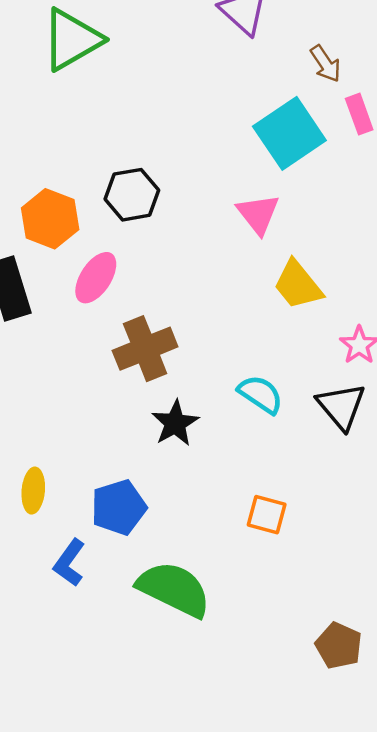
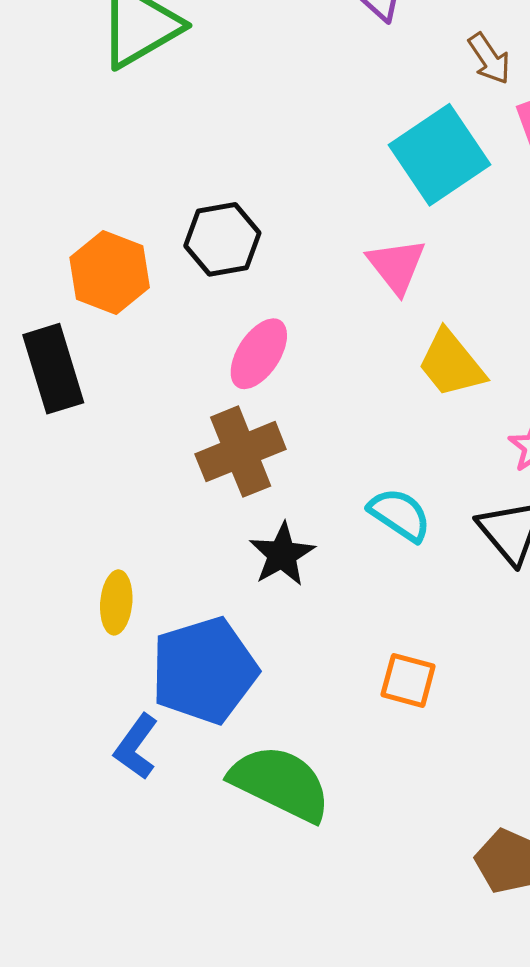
pink ellipse: (96, 278) -> (259, 354), moved
yellow ellipse: (33, 491) -> (116, 602), moved
blue pentagon: (119, 507) -> (204, 670), size x1.4

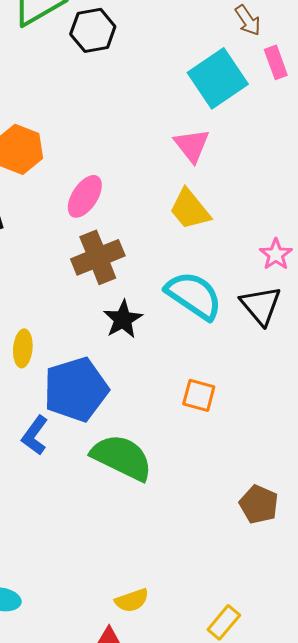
black hexagon: (222, 239) -> (93, 30), moved
pink ellipse: (259, 354) -> (85, 196), moved
yellow trapezoid: (451, 364) -> (190, 209), moved
cyan semicircle: (400, 515) -> (194, 295), size x1.5

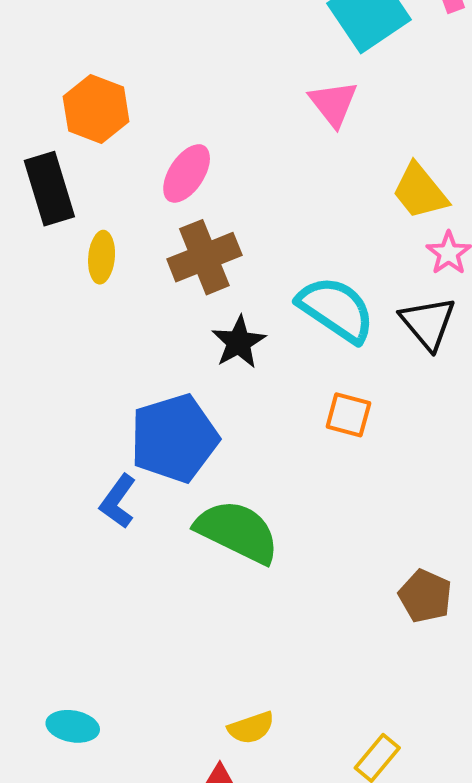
yellow trapezoid: (190, 209) -> (420, 191), moved
yellow ellipse: (23, 348) -> (102, 257), moved
orange square: (199, 395) -> (348, 415), moved

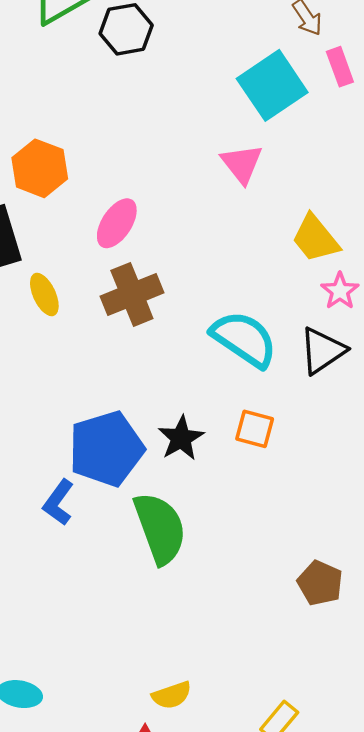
yellow ellipse: (102, 257) -> (44, 295), turned -30
black triangle: (428, 323) -> (322, 351), turned 36
black star: (239, 342) -> (181, 438), moved
green semicircle: (237, 532) -> (160, 528), turned 44

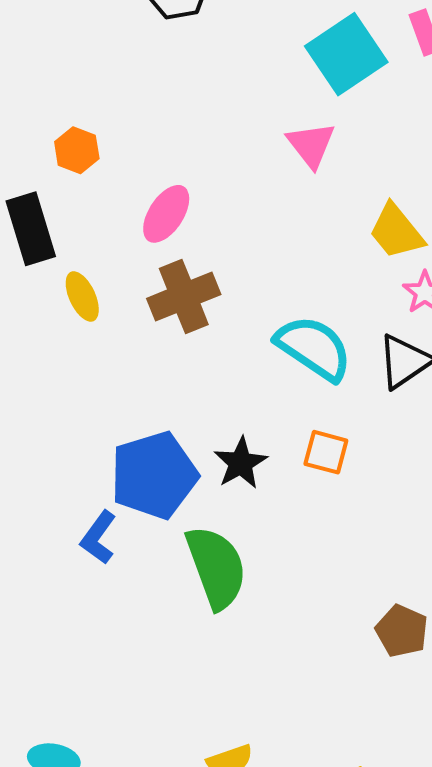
orange hexagon: (40, 168) -> (77, 150), size x0.7

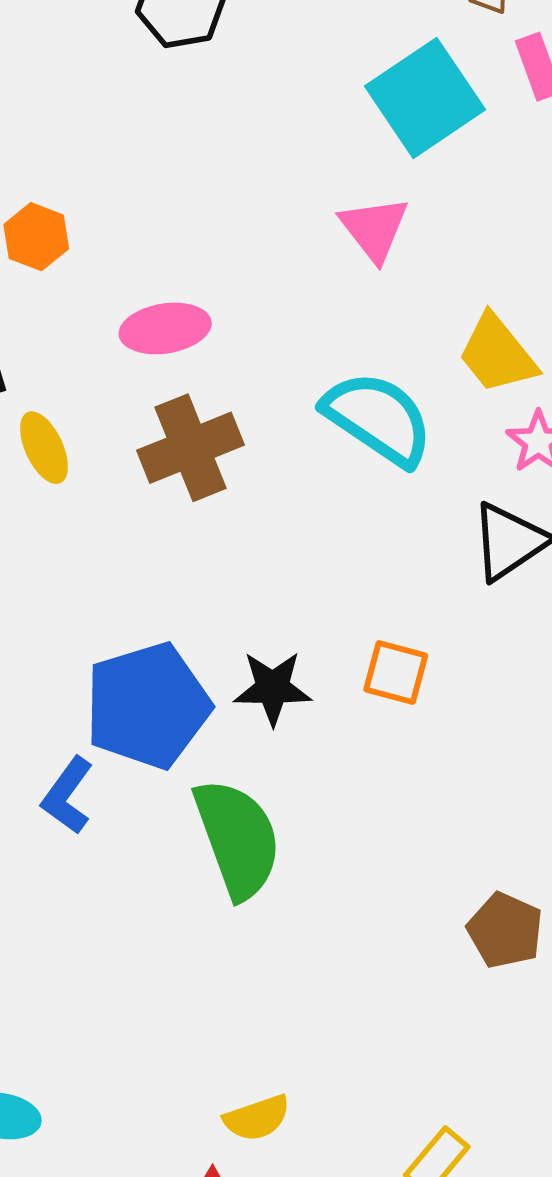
pink ellipse: (166, 214) -> (165, 328), turned 48
cyan semicircle: (314, 348) -> (378, 418), moved
black star: (241, 463) -> (273, 688), turned 30

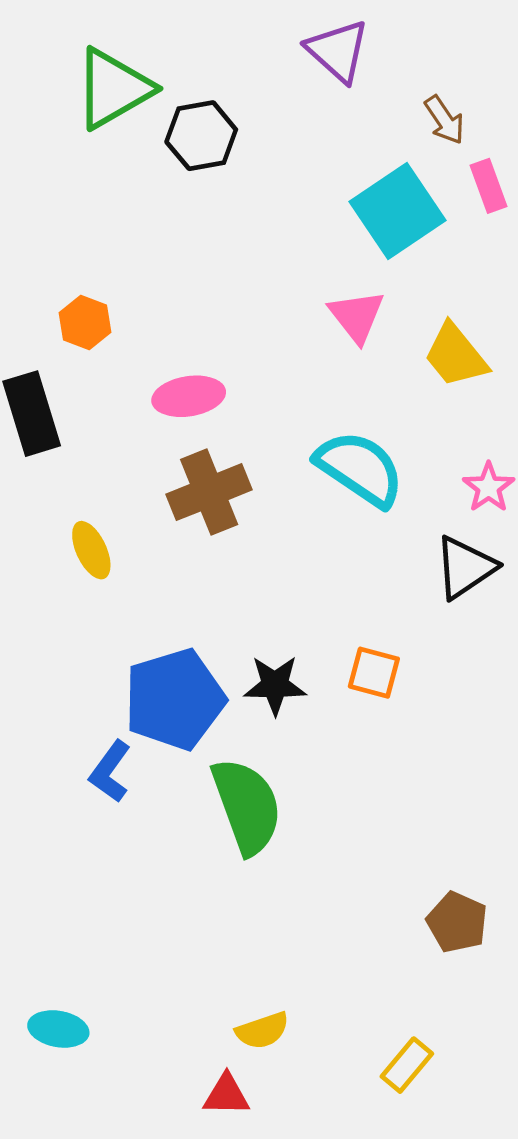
yellow trapezoid: (497, 354) -> (456, 355), moved
yellow ellipse: (44, 448) -> (91, 550), moved
brown pentagon: (505, 930) -> (457, 922), moved

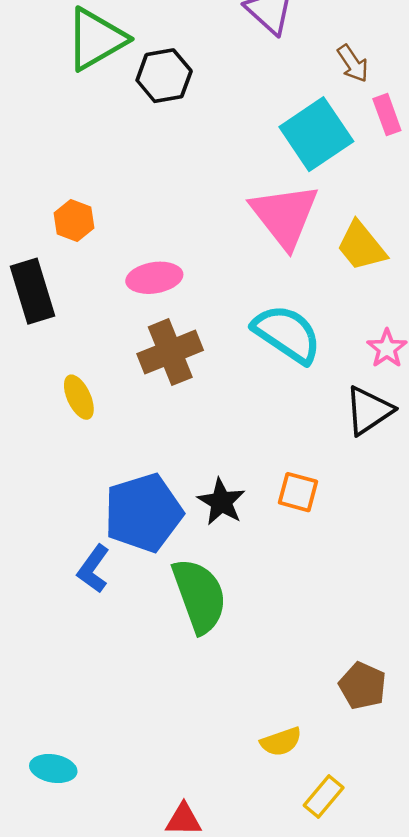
pink triangle: (357, 316) -> (285, 216), size x1.6
black star: (275, 685) -> (221, 502), turned 30
yellow semicircle: (262, 1031) -> (281, 742), moved

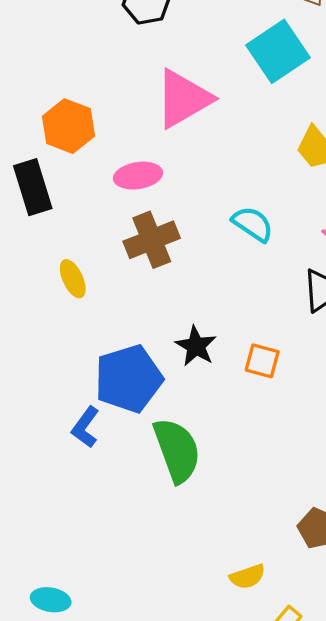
pink triangle: (285, 216) -> (183, 99), moved, turned 38
orange hexagon: (74, 221) -> (69, 126), size x1.5
cyan semicircle: (287, 334) -> (253, 224), size x0.7
black star: (221, 502) -> (196, 346), moved

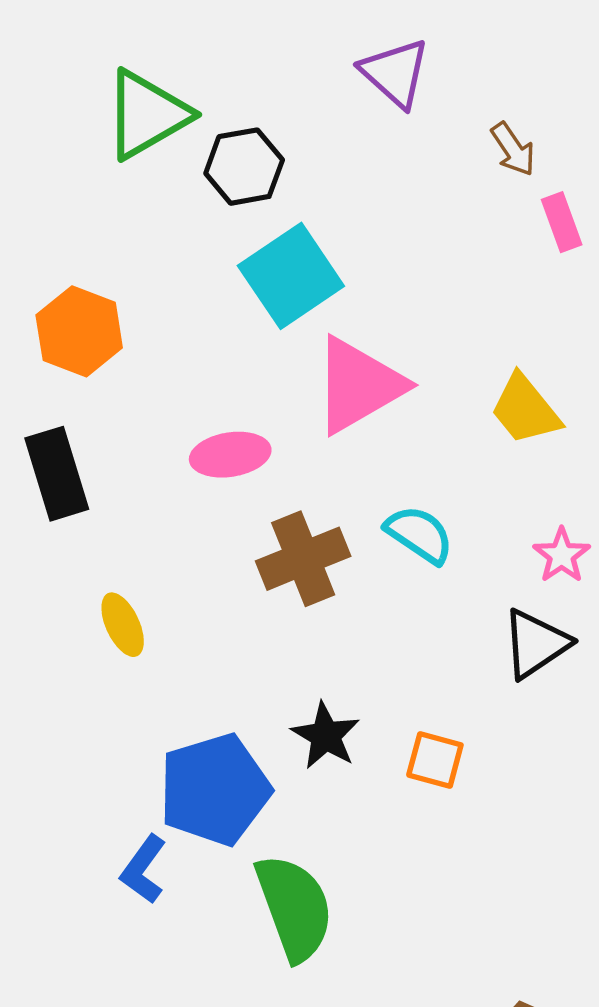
cyan square: (278, 51) -> (291, 276), moved
pink triangle: (183, 99) -> (359, 385), moved
orange hexagon: (69, 126) -> (79, 331), moved
brown cross: (152, 240) -> (303, 559), moved

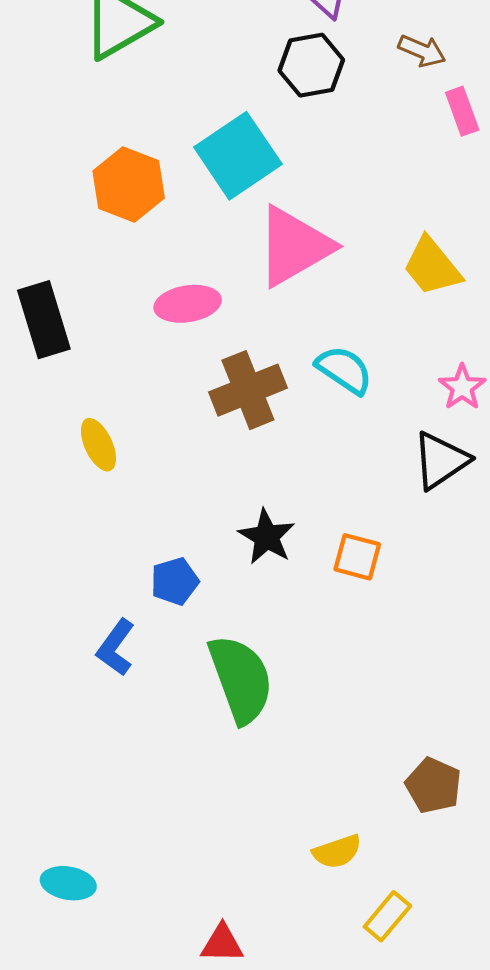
brown arrow: (513, 149) -> (422, 51), turned -33
black hexagon: (244, 167) -> (311, 65), moved
orange hexagon: (79, 331) -> (129, 184), moved
blue pentagon: (215, 790) -> (175, 581), size x0.5

